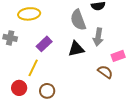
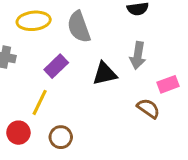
gray semicircle: (78, 20) -> (79, 27), moved

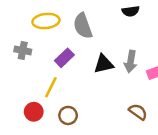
gray arrow: (138, 56) -> (131, 61), moved
brown semicircle: (148, 108) -> (138, 112), moved

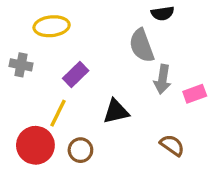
gray semicircle: (83, 26) -> (142, 46), moved
black triangle: (104, 64) -> (116, 111), moved
red circle: (34, 112) -> (35, 145), size x1.5

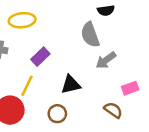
gray arrow: (163, 79) -> (106, 60), turned 45
pink rectangle: (195, 94) -> (130, 88), moved
brown circle: (80, 150) -> (57, 114), moved

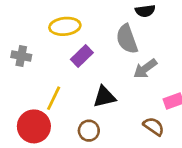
yellow ellipse: (22, 20) -> (65, 26), moved
purple rectangle: (40, 57) -> (82, 56), moved

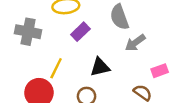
gray cross: (21, 56) -> (28, 32), size x1.5

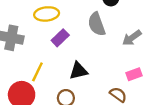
gray arrow: (135, 43) -> (132, 38), moved

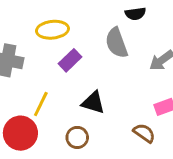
black triangle: (78, 71) -> (93, 103), turned 30

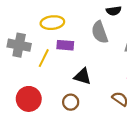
purple rectangle: (70, 60) -> (65, 45), turned 49
yellow line: (41, 104) -> (44, 58), moved

